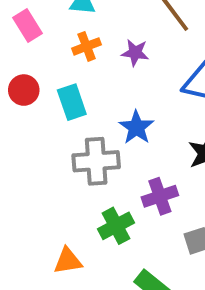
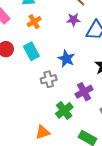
purple star: (135, 53) -> (73, 20), moved
gray cross: (96, 161) -> (49, 79), size x0.7

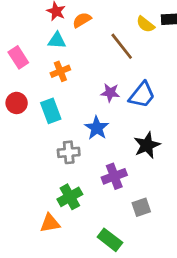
purple star: (73, 20) -> (110, 93), moved
green cross: (64, 110) -> (70, 197), moved

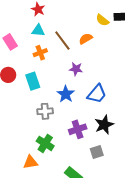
orange semicircle: (82, 20) -> (86, 39), moved
brown line: (122, 46) -> (62, 41), moved
blue trapezoid: (142, 95) -> (97, 94), moved
black star: (147, 145) -> (104, 125), moved
green cross: (70, 197) -> (45, 143), turned -30

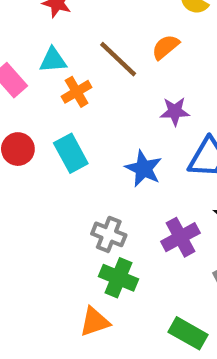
cyan triangle: (38, 30) -> (53, 60), moved
purple star: (76, 69) -> (175, 111), moved
gray cross: (45, 111) -> (109, 234), moved, turned 35

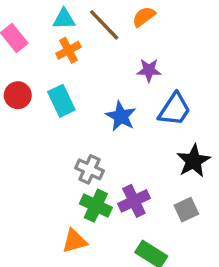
cyan triangle: (53, 60) -> (64, 19), moved
purple cross: (180, 237) -> (134, 201), moved

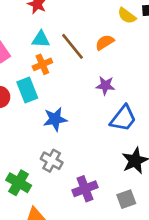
cyan rectangle: (61, 101) -> (27, 90), moved
blue star: (121, 116) -> (55, 119), moved, turned 30
green cross: (96, 206) -> (19, 183), moved

